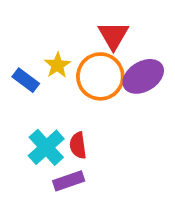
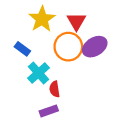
yellow star: (57, 65) -> (42, 19), moved, size x1.6
cyan cross: (46, 147) -> (38, 73), moved

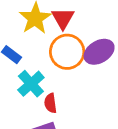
red triangle: (76, 21) -> (63, 18), moved

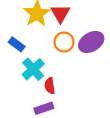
orange circle: (67, 52) -> (64, 42), size x0.7

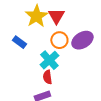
cyan cross: (33, 69) -> (49, 60), moved

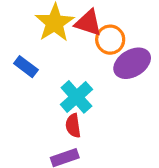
red triangle: (56, 16) -> (88, 23), turned -42
orange circle: (59, 40) -> (110, 40), moved

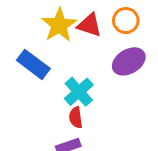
orange circle: (110, 40) -> (126, 21), moved
blue rectangle: (26, 67) -> (33, 64), size x1.5

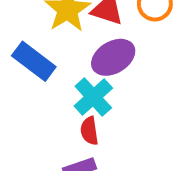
purple ellipse: (129, 61) -> (113, 57), moved

